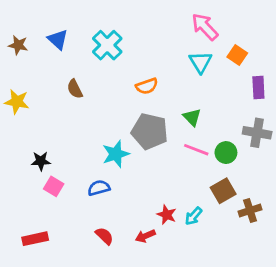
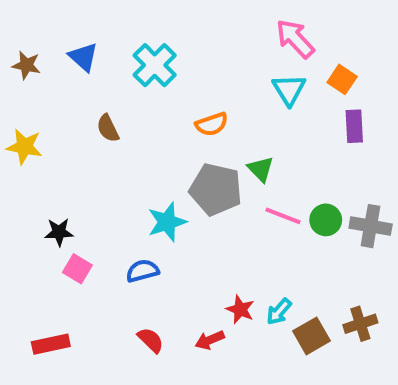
purple rectangle: (258, 88) -> (354, 126), moved
green triangle: (192, 117) -> (261, 169), moved
gray cross: (257, 133) -> (371, 226), moved
brown square: (223, 191) -> (311, 336), moved
brown cross: (250, 210) -> (360, 324), moved

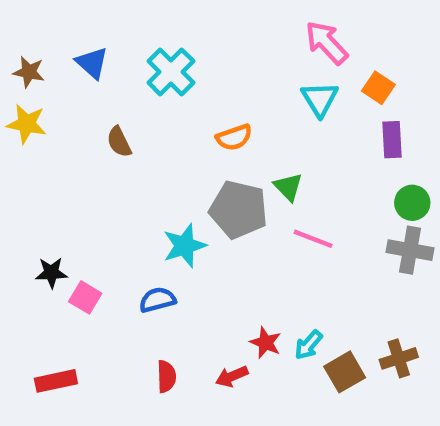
yellow star: (24, 147) -> (27, 124), moved
green circle: (326, 220) -> (412, 203), moved
black star: (59, 232) -> (51, 273), moved
red semicircle: (151, 340) -> (166, 376), turned 44

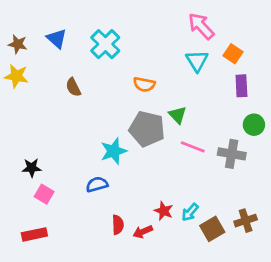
orange semicircle: (234, 137) -> (144, 84), turned 30
gray cross: (410, 250) -> (232, 154), moved
pink square: (85, 297) -> (44, 194), moved
red semicircle: (166, 376) -> (118, 225), moved

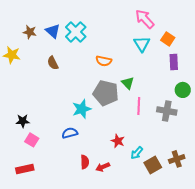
blue triangle: (57, 39) -> (53, 31), moved
brown star: (18, 44) -> (30, 32), moved
pink line: (193, 147) -> (139, 106), turned 72
red star: (164, 211) -> (118, 141), moved

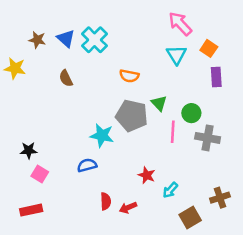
green circle: (183, 90) -> (191, 113), moved
cyan star: (82, 109) -> (102, 135), turned 30
brown square: (153, 165) -> (190, 217), moved

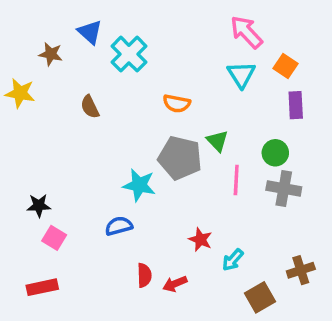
blue triangle: (66, 39) -> (90, 32), moved
green circle: (191, 113) -> (275, 153), moved

